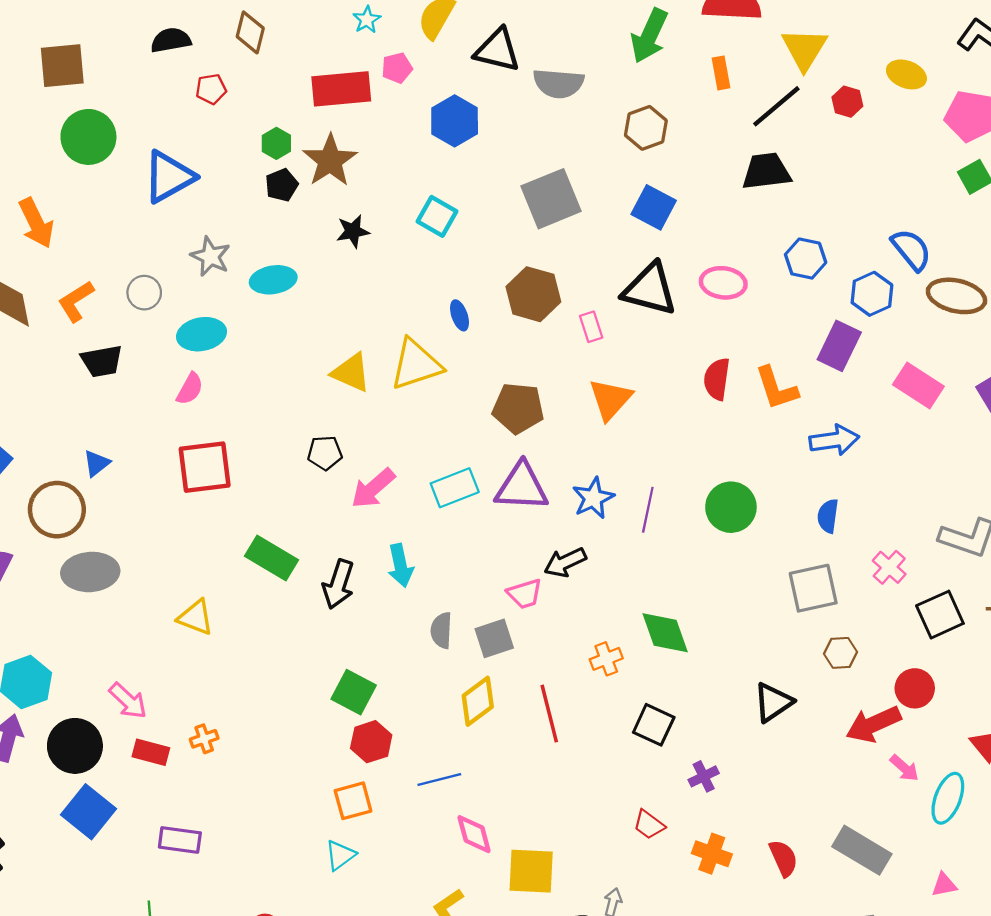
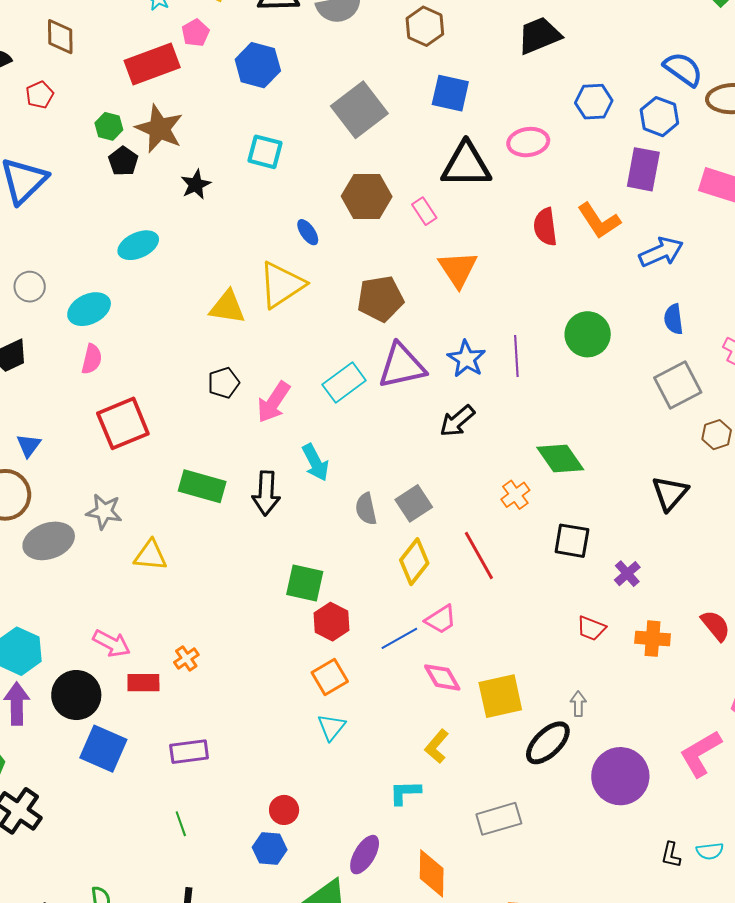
gray star: (210, 256) -> (104, 512), moved
pink trapezoid: (525, 594) -> (441, 619), moved

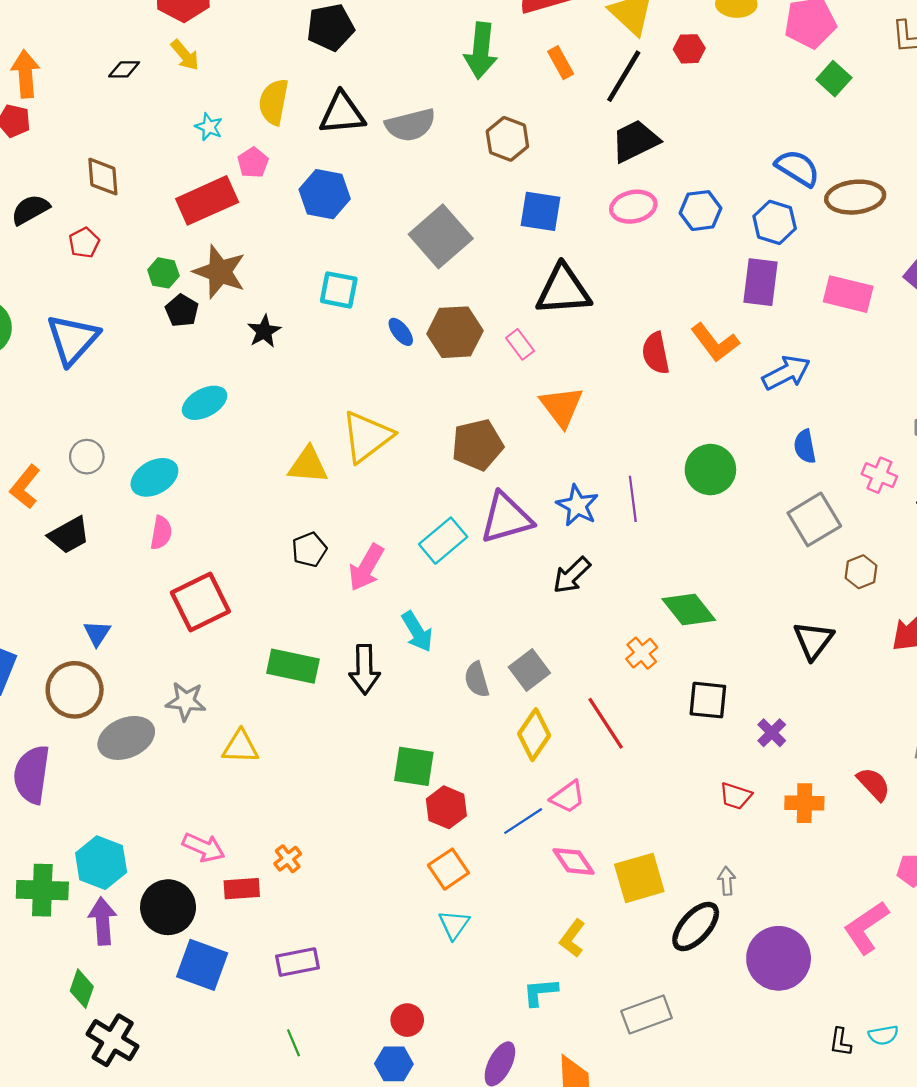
pink ellipse: (528, 142) -> (633, 207), moved
blue ellipse: (308, 232) -> (401, 332), moved

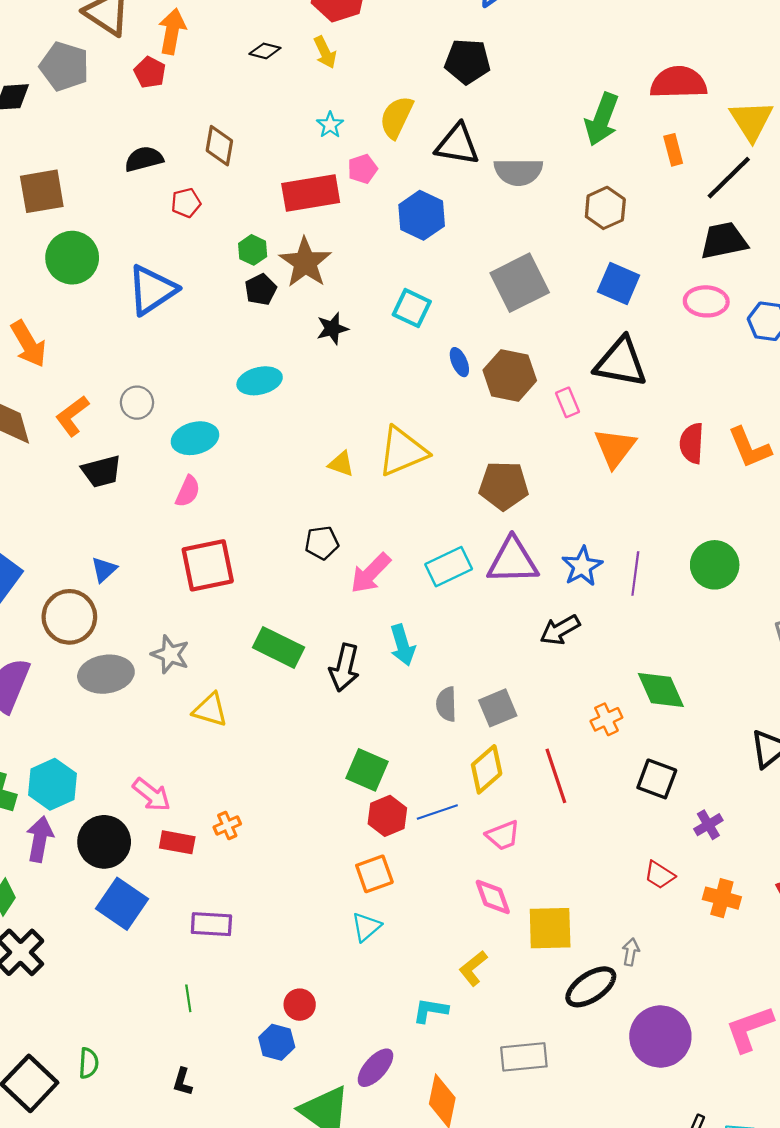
orange triangle: (562, 407) -> (615, 448), moved
yellow triangle: (308, 465) -> (341, 464), size x0.7
blue line: (523, 821) -> (437, 812), moved

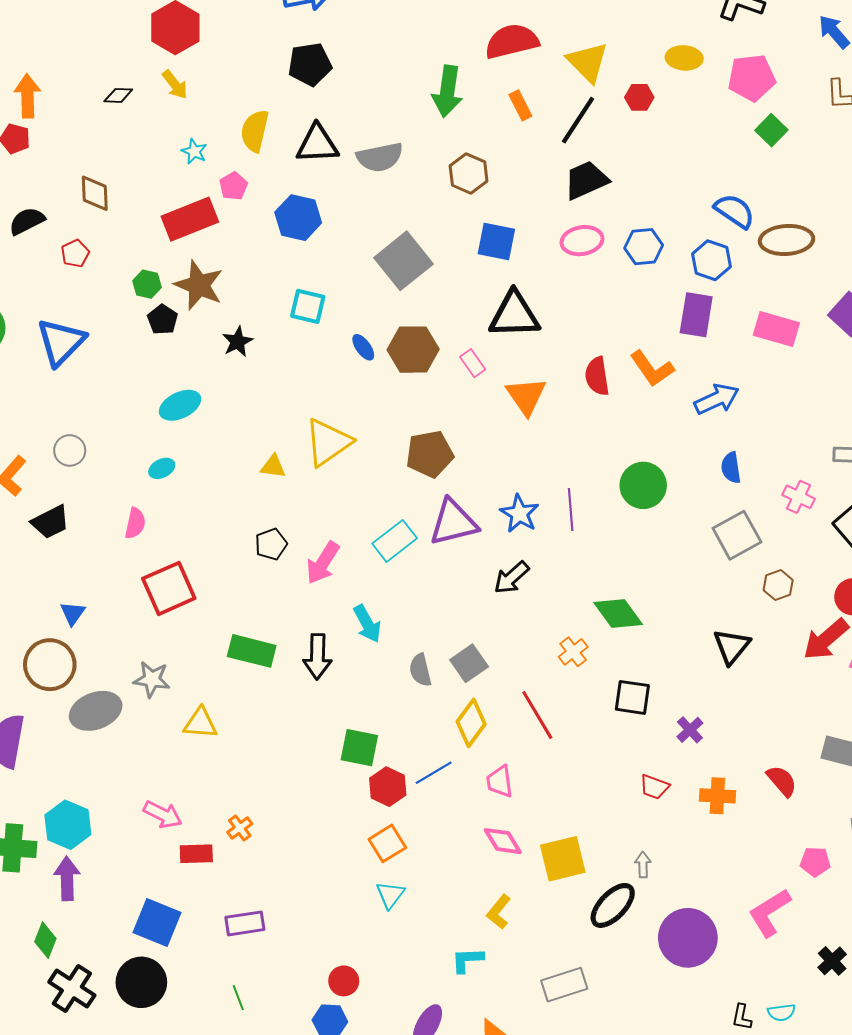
cyan ellipse: (195, 438) -> (162, 468), moved, size x0.6
pink trapezoid: (503, 835) -> (500, 781), turned 116
black circle: (104, 842) -> (141, 982), moved

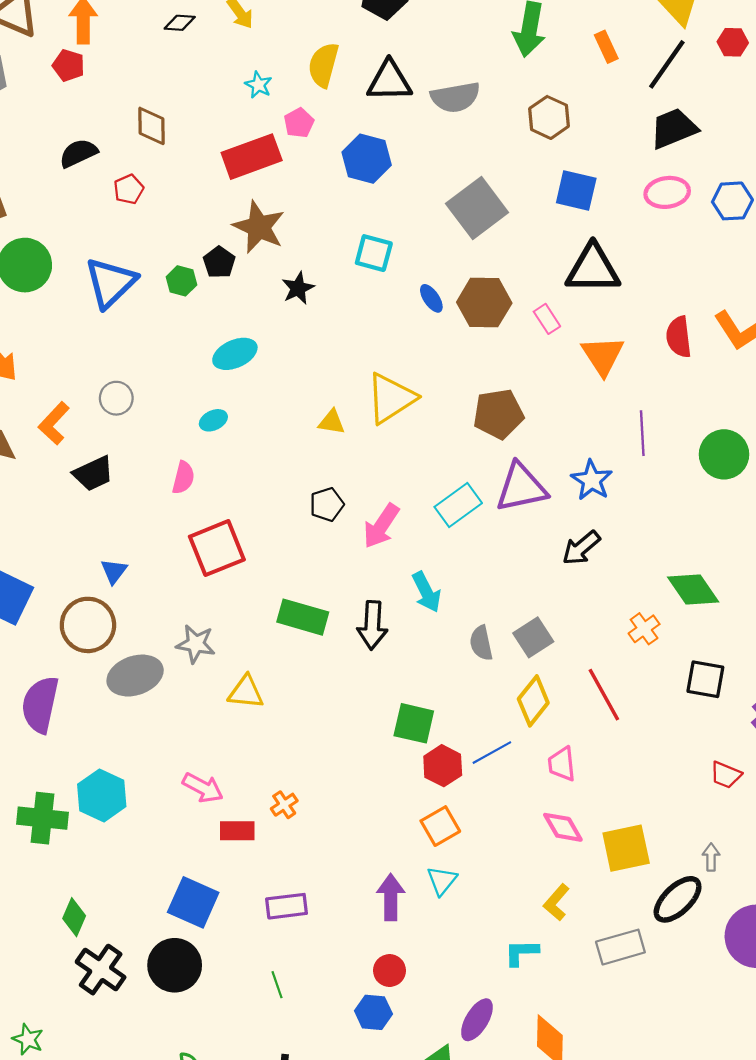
green hexagon: (147, 284) -> (181, 281), moved
purple line: (571, 510) -> (642, 433), moved
purple arrow: (67, 879) -> (391, 897), moved
gray rectangle: (564, 985) -> (620, 947), moved

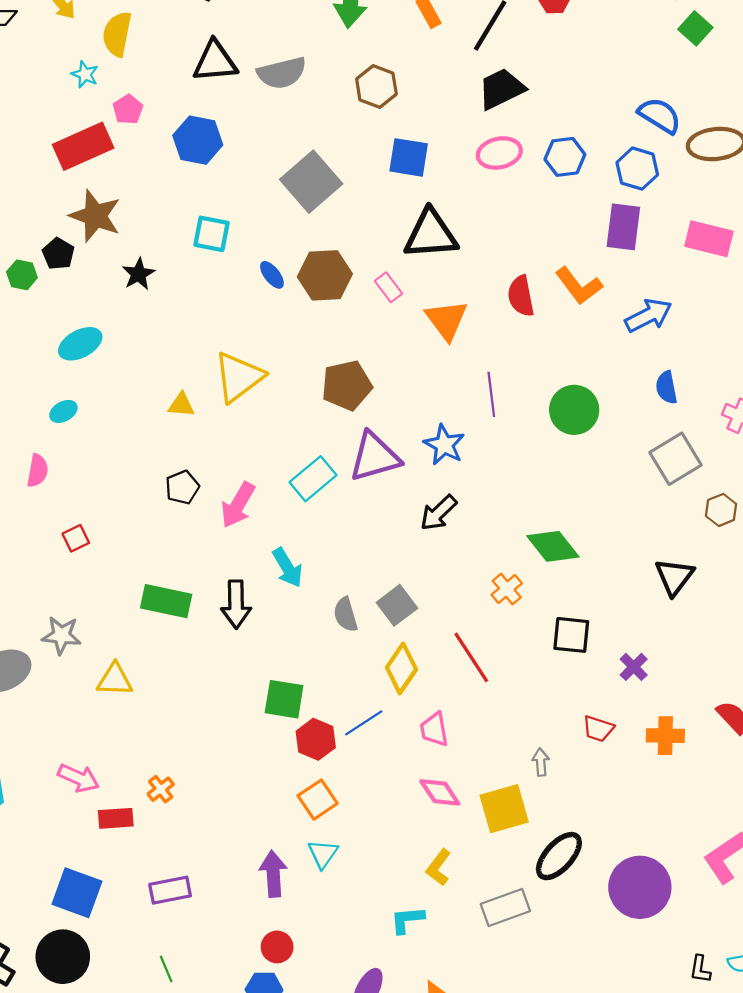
yellow semicircle: (323, 65) -> (117, 34), moved
red square: (217, 548) -> (76, 538), size x0.5
gray arrow: (711, 857) -> (541, 762), moved

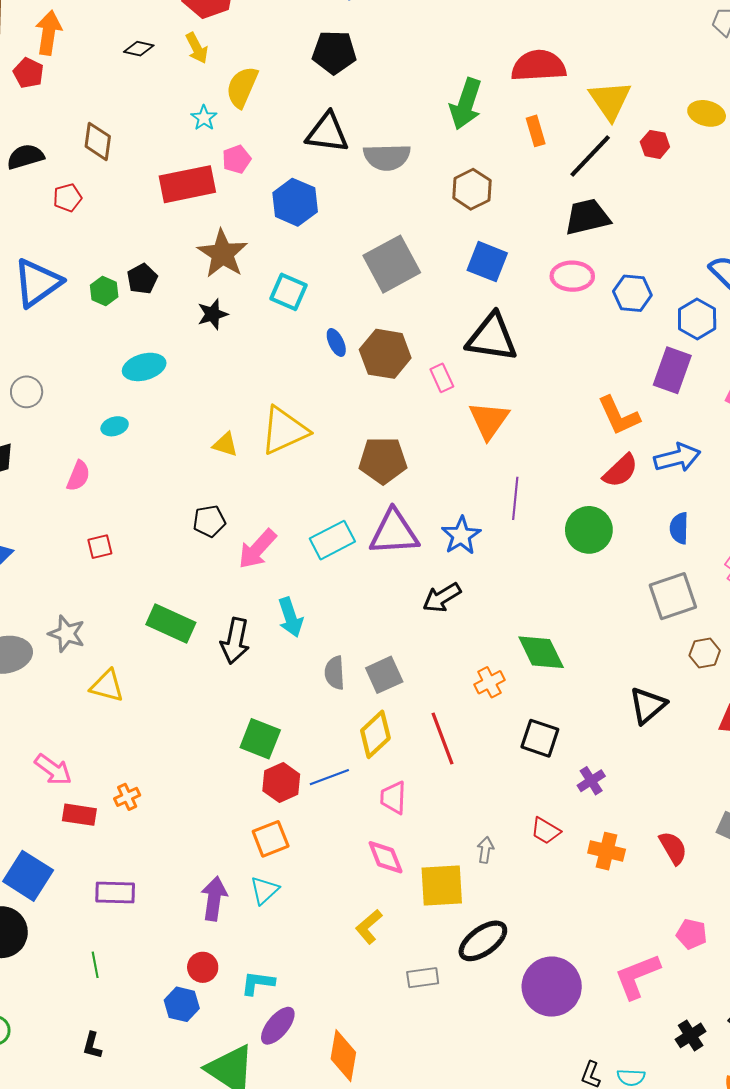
brown star: (95, 216) -> (222, 254), moved
red semicircle: (521, 296) -> (620, 471), moved, turned -135
gray rectangle: (505, 907) -> (423, 978), size x0.7
cyan L-shape: (407, 920) -> (258, 983), moved

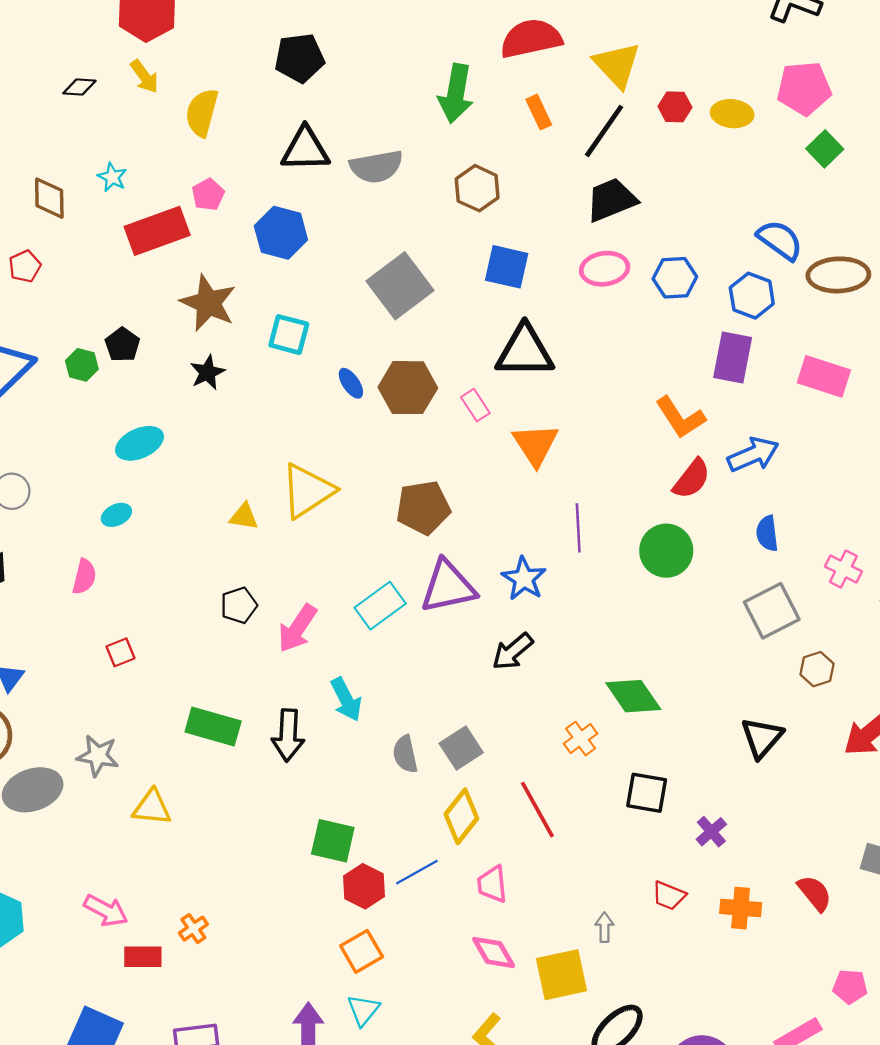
yellow ellipse: (707, 113) -> (732, 114), moved
cyan star: (204, 118) -> (112, 177), moved

